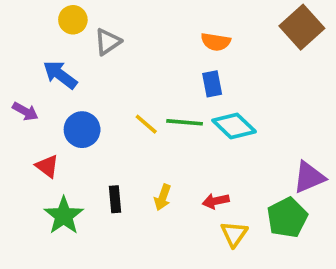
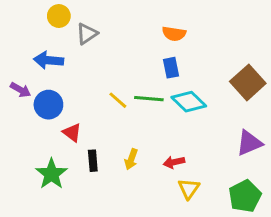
brown square: (302, 27) -> (248, 82), moved
blue arrow: (60, 75) -> (48, 60), turned -32
blue circle: (82, 130) -> (48, 105), moved
red triangle: (47, 166) -> (72, 133), moved
green pentagon: (287, 218) -> (245, 196), moved

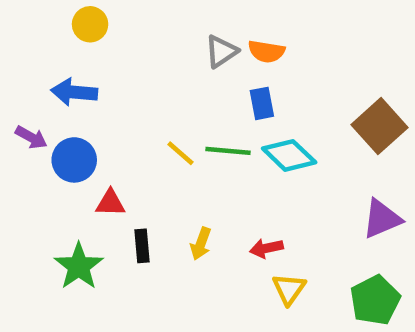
gray triangle: (87, 34) -> (221, 51), moved
red triangle: (72, 133) -> (110, 203), turned -36

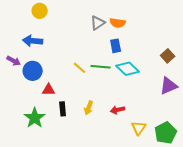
brown square: (380, 126) -> (168, 56), size x0.6
purple triangle: (382, 219) -> (169, 86), moved
yellow triangle: (289, 289) -> (139, 128), moved

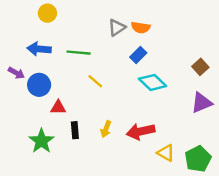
blue rectangle: (116, 46) -> (138, 55), turned 56
green line: (101, 67) -> (79, 53), moved
red arrow: (118, 110) -> (141, 131), size x1.6
yellow triangle: (139, 128) -> (166, 153), turned -35

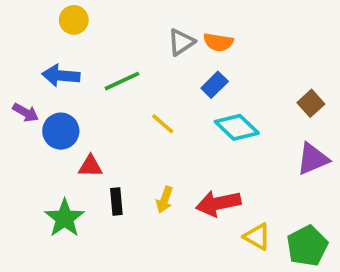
green line: (79, 53) -> (122, 81), turned -30
yellow line: (95, 81) -> (163, 124), moved

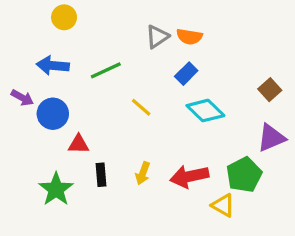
green pentagon: (307, 246) -> (244, 175), moved

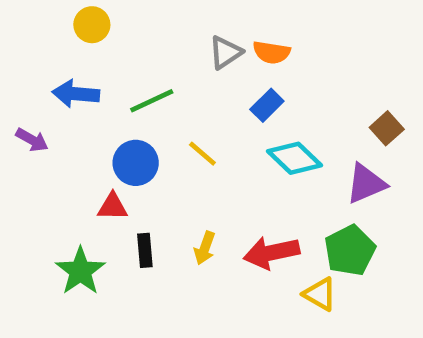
blue circle: (53, 114) -> (136, 163), moved
purple triangle: (271, 138) -> (366, 184), moved

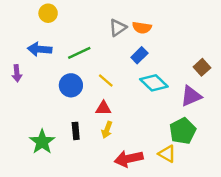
purple arrow: (32, 140) -> (17, 73), turned 56
red triangle: (113, 207) -> (103, 108), moved
red arrow: (272, 253) -> (129, 159), moved

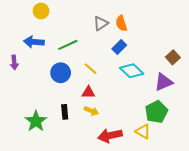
orange semicircle: (142, 28) -> (121, 23), turned 63
yellow arrow: (107, 130) -> (91, 111), turned -88

